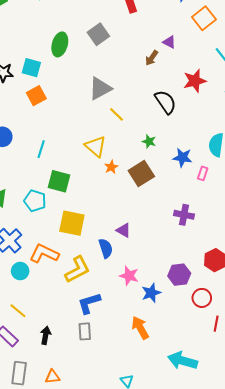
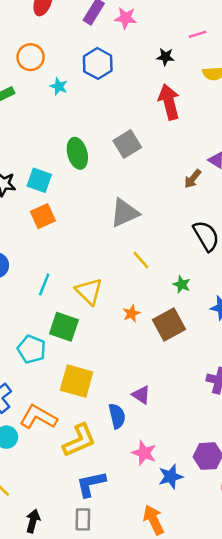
green ellipse: (60, 44) -> (77, 153), turned -35
yellow line: (116, 114) -> (141, 260), moved
yellow triangle: (96, 146) -> (89, 291), moved

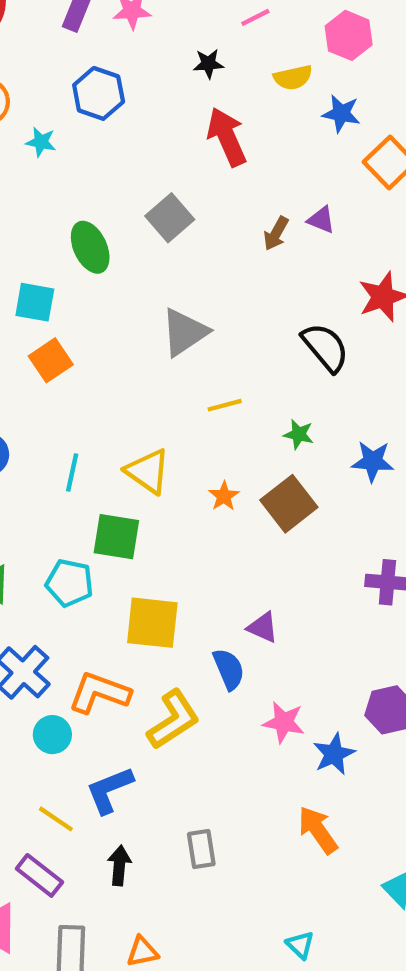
brown arrow: (193, 179) -> (276, 233), moved
yellow line: (141, 260) -> (225, 405), turned -54
blue L-shape: (91, 484) -> (109, 790), moved

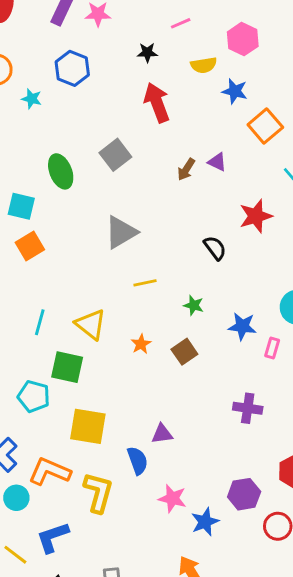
black semicircle: (325, 347) -> (215, 248), size x0.7
brown square: (289, 504) -> (184, 352), size x0.7
purple triangle: (263, 627) -> (162, 434), turned -35
yellow L-shape: (173, 720) -> (98, 492), turned -45

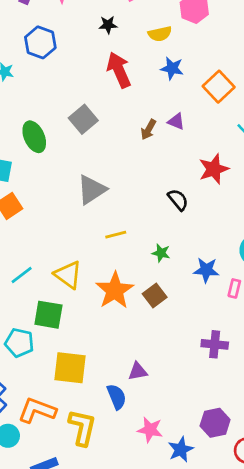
blue star: (235, 91) -> (172, 68), moved
cyan line: (40, 322) -> (22, 275), turned 40
orange star: (141, 344) -> (115, 290), size x2.0

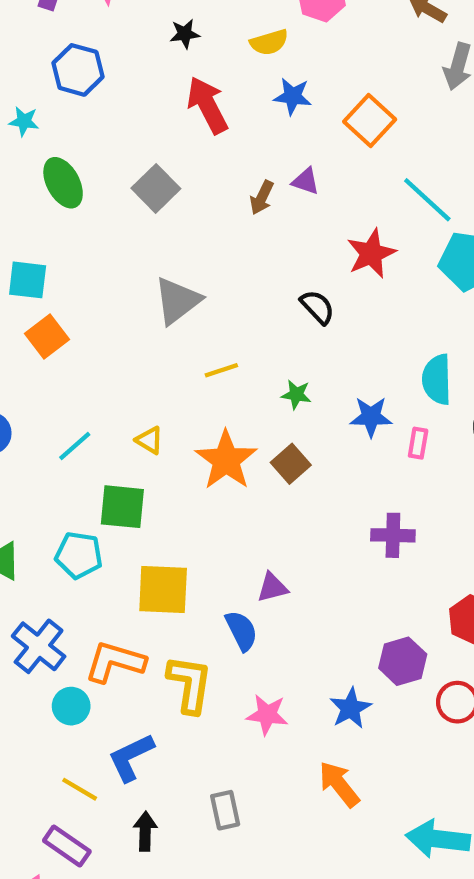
green ellipse: (34, 137) -> (63, 183), moved
yellow triangle: (68, 275) -> (149, 440), size x0.6
pink star: (150, 430) -> (267, 715), moved

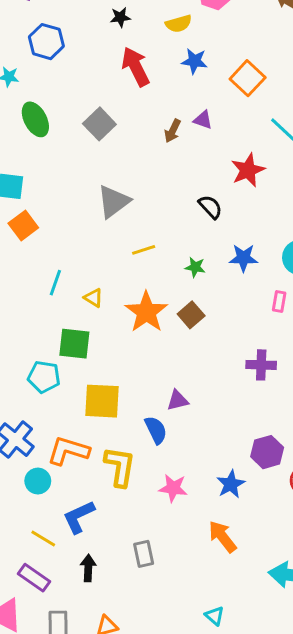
blue star: (371, 417) -> (243, 258), moved
cyan line: (75, 446) -> (55, 283), moved, turned -30

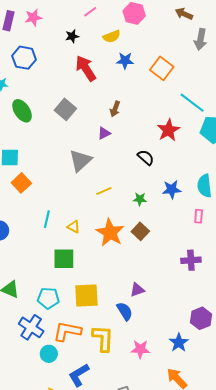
purple triangle: (203, 120) -> (104, 133), moved, turned -40
cyan pentagon: (44, 377) -> (48, 298), moved

